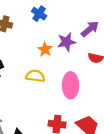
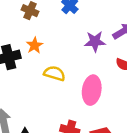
orange star: (45, 49) -> (34, 45), moved

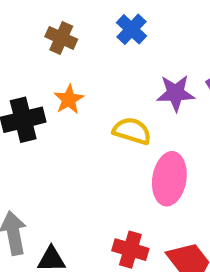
yellow semicircle: (54, 73) -> (132, 131), moved

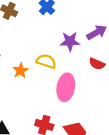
orange star: (69, 99) -> (21, 71), moved

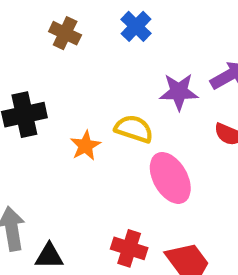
pink ellipse: (66, 87) -> (170, 178), turned -40

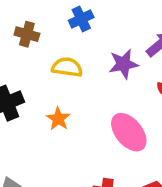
blue cross: (136, 26) -> (81, 19), turned 30
yellow semicircle: (134, 129) -> (67, 67), moved

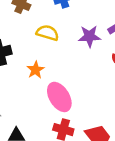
pink ellipse: (129, 132) -> (59, 97), moved

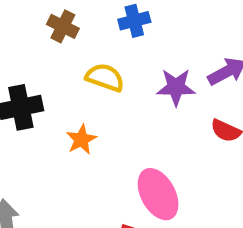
pink ellipse: (59, 97) -> (158, 194), moved

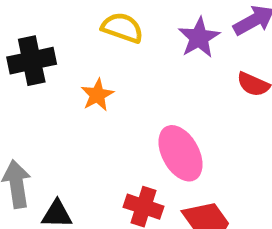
purple star: (176, 87) -> (199, 38), turned -30

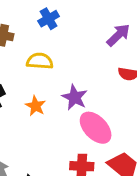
purple star: (199, 38) -> (75, 97), moved

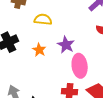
pink ellipse: (96, 128) -> (80, 66), turned 35

